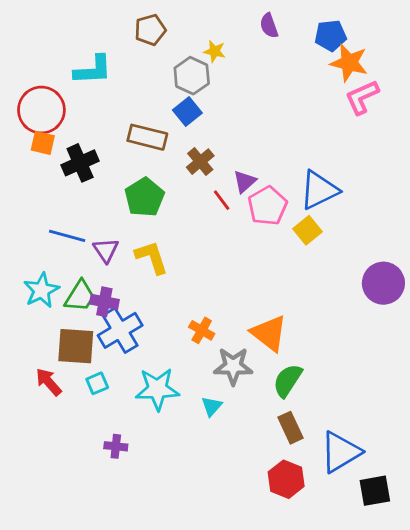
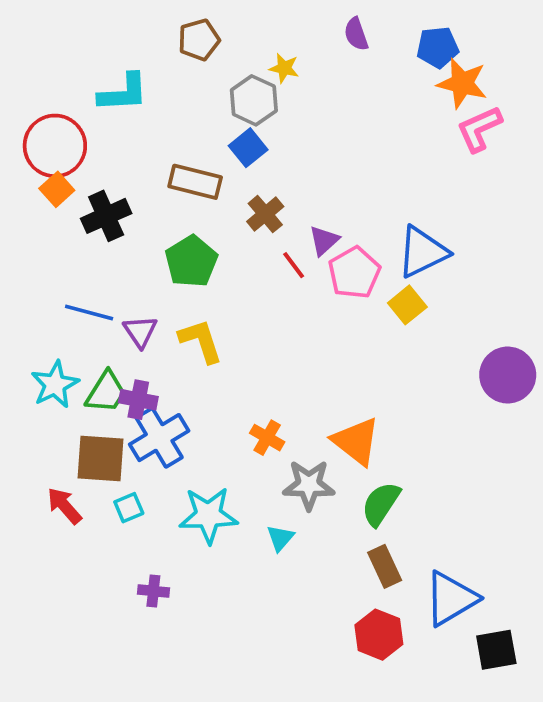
orange square: (43, 143) -> (57, 189), turned 35

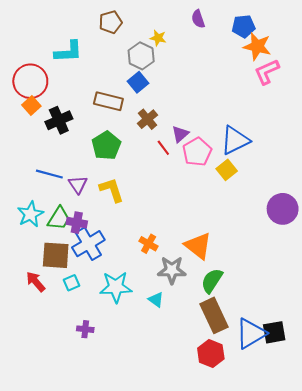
cyan triangle: (280, 538) -> (156, 300), turned -35
brown rectangle: (385, 566) -> (214, 315), size x1.5
black square: (496, 650) -> (274, 332), moved

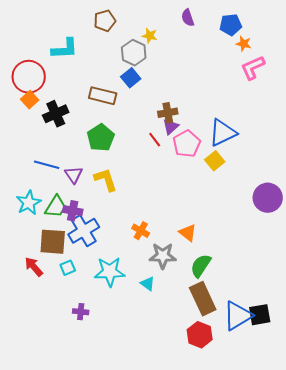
orange star: (257, 46) -> (244, 44), size x0.6
brown cross: (147, 119) -> (168, 113), moved, turned 30
orange triangle: (198, 246) -> (188, 233), size x0.7

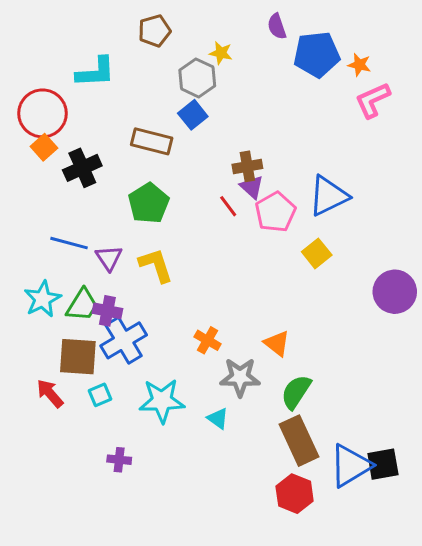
blue pentagon: (231, 25) -> (317, 54), moved, size x1.4
purple triangle: (171, 127) -> (252, 187), turned -36
yellow square: (215, 161) -> (317, 253), moved

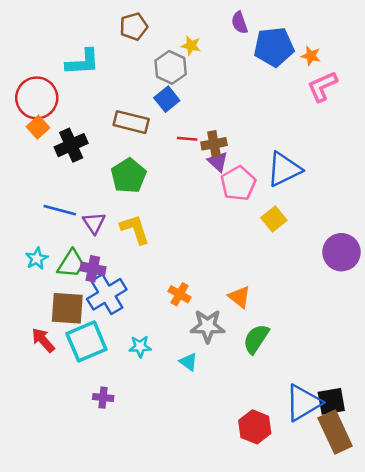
red line: (228, 206) -> (187, 139), moved, turned -48
cyan star: (43, 299) -> (37, 259), size x0.7
cyan square: (100, 395) -> (86, 341), size x2.0
cyan star: (162, 401) -> (140, 347), size x0.6
brown rectangle: (299, 441) -> (335, 432), moved

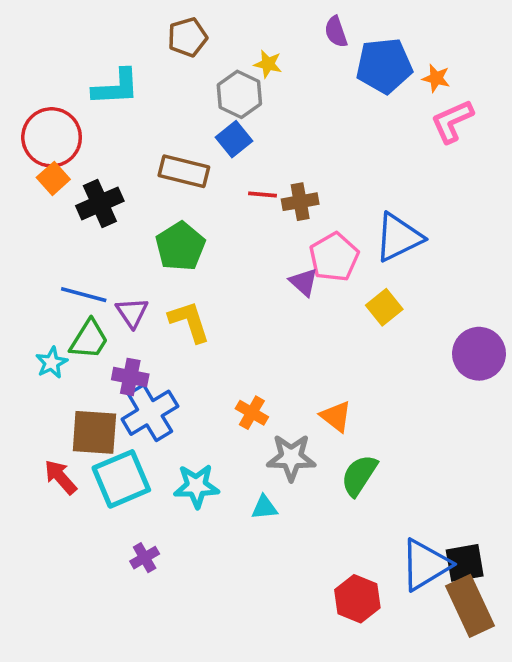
purple triangle: (218, 162) -> (304, 282), moved
green trapezoid: (71, 264) -> (89, 339), moved
cyan star: (140, 347) -> (196, 486), size x1.4
cyan triangle: (188, 362) -> (264, 508), turned -42
purple cross: (103, 398) -> (145, 558), turned -36

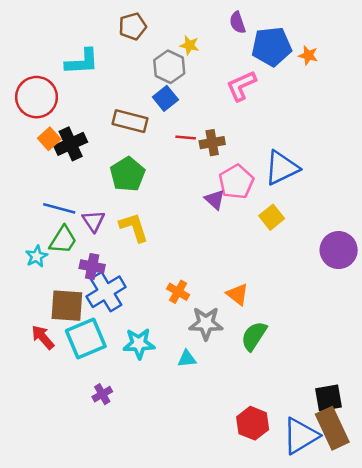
pink L-shape: (452, 121) -> (241, 86), moved
orange square: (53, 178) -> (49, 139), moved
blue triangle: (425, 565) -> (301, 436), moved

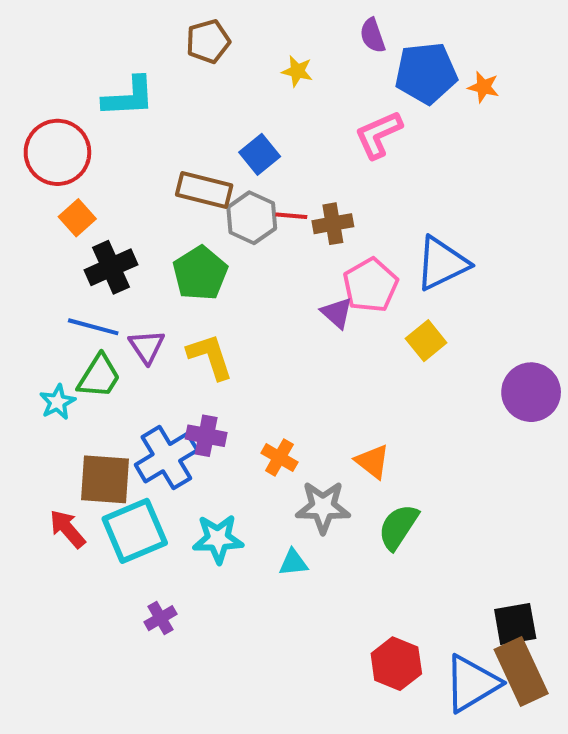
gray hexagon: (169, 67) -> (252, 218), moved
black cross: (71, 144) -> (111, 267), moved
purple cross: (92, 266) -> (206, 436), moved

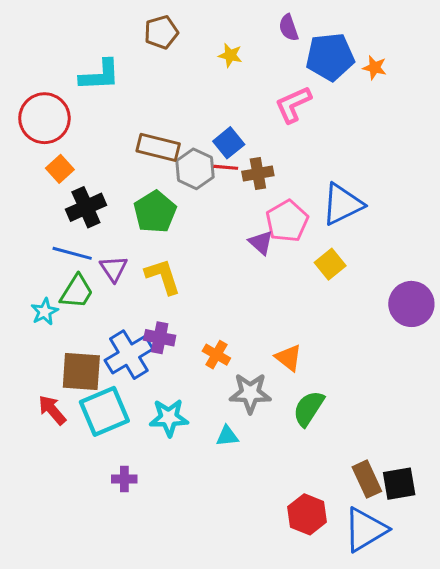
blue square: (260, 154) -> (229, 143), moved
purple cross: (161, 618) -> (124, 479), turned 30
brown rectangle: (521, 672) -> (367, 479), moved, size x0.7

